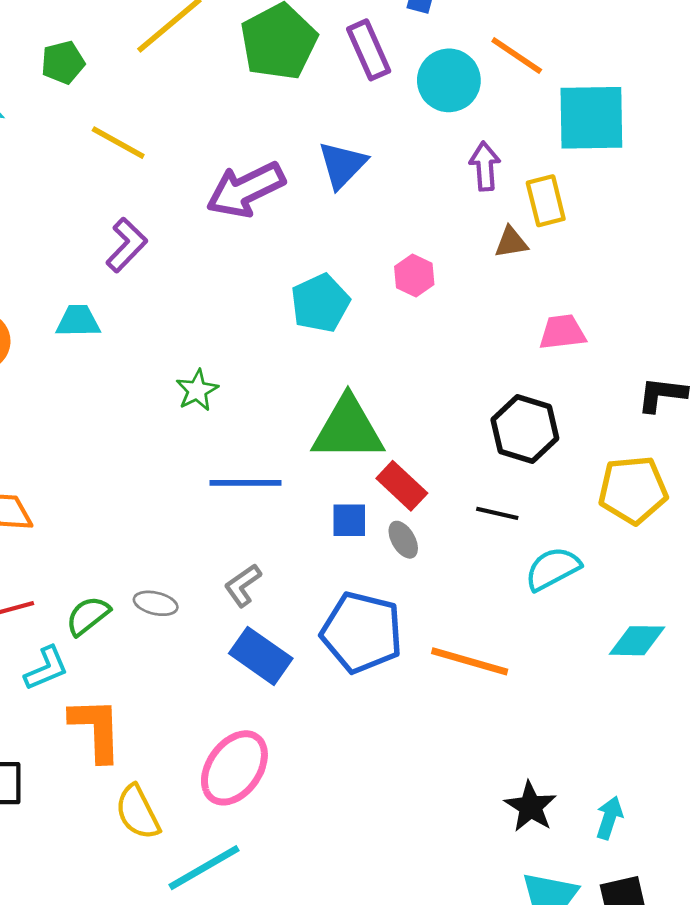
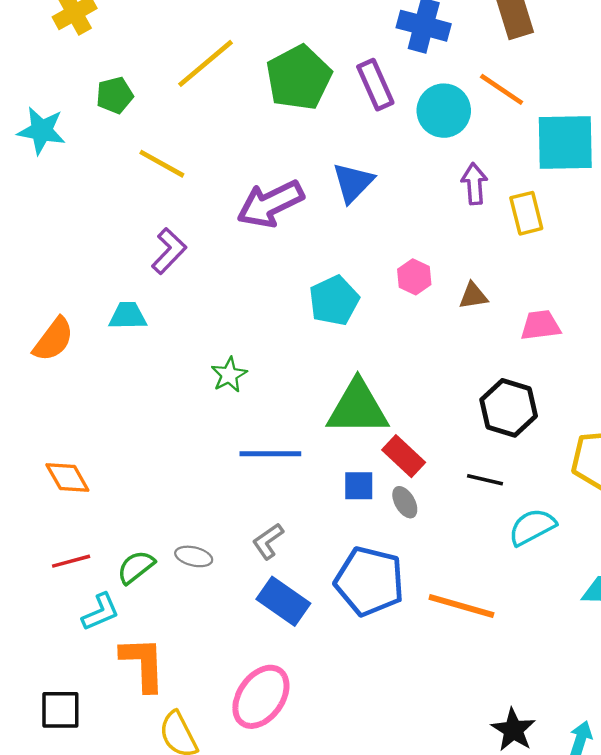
brown triangle: (511, 242) -> (473, 296), moved

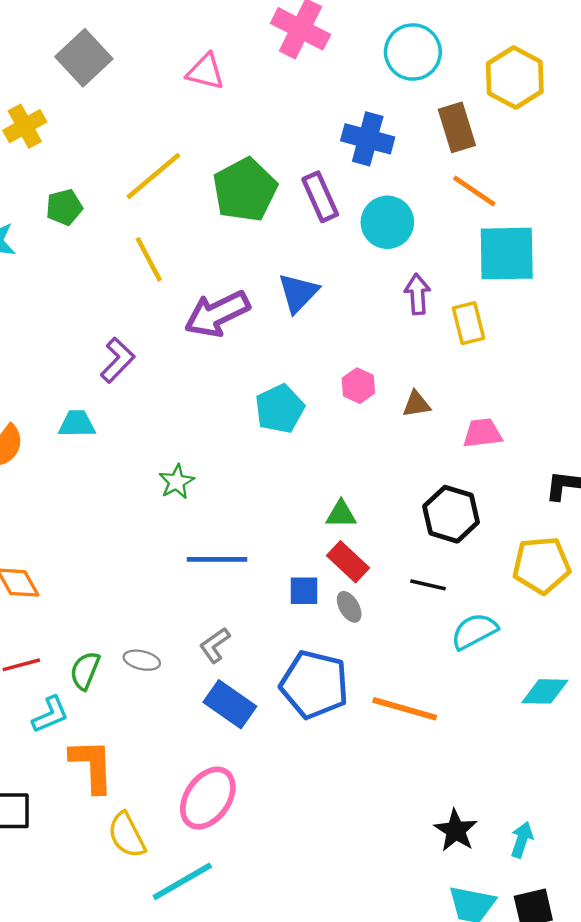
orange line: (502, 89) -> (474, 191), moved
yellow line: (162, 164) -> (149, 259), moved, turned 33
green triangle: (358, 408) -> (341, 514), moved, size x0.5
green semicircle: (136, 567) -> (85, 671), turned -30

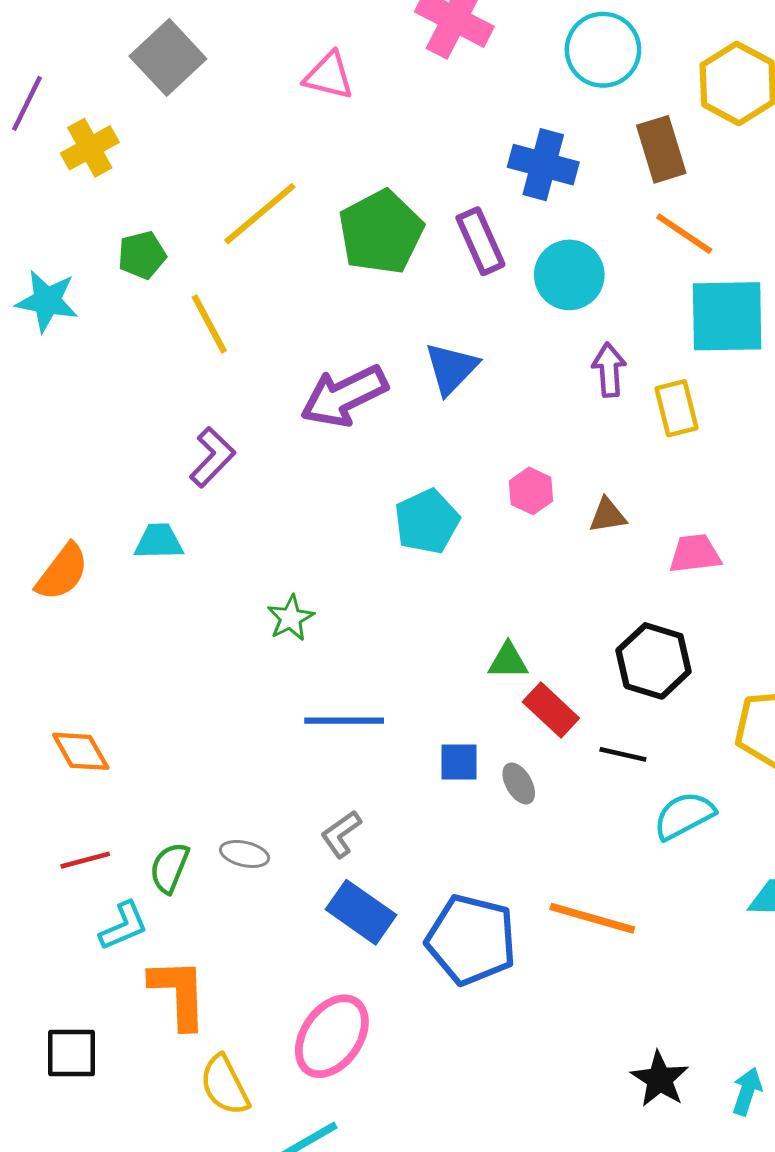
yellow line: (149, 259) -> (209, 324), moved
red rectangle: (348, 562) -> (551, 710), moved
blue pentagon: (314, 684) -> (471, 940), moved

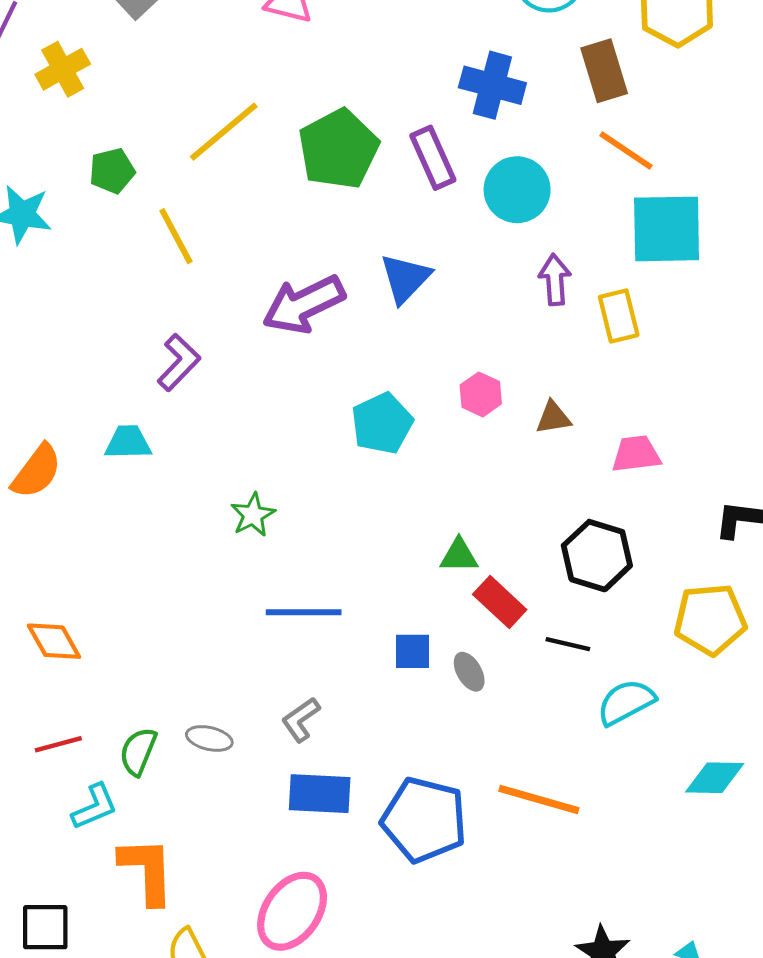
blue rectangle: (361, 912) -> (320, 794), turned -32

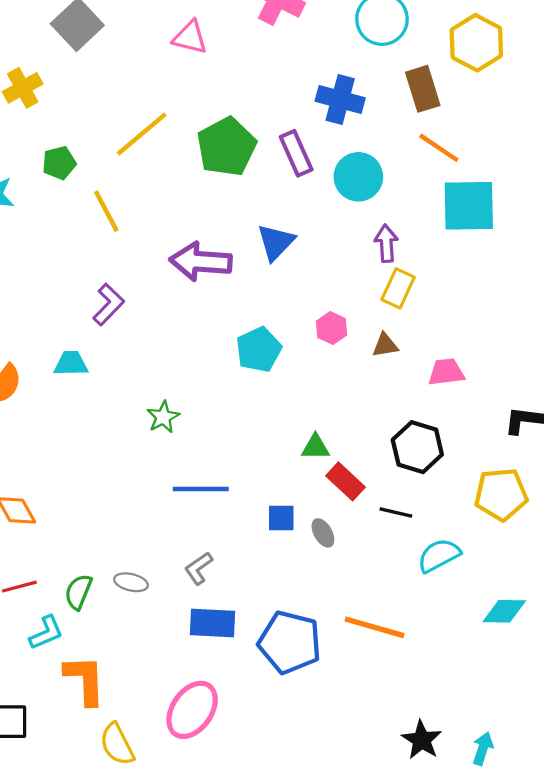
purple arrow: (304, 304) -> (201, 262), turned 30
yellow rectangle: (619, 316) -> (398, 288), moved, turned 39

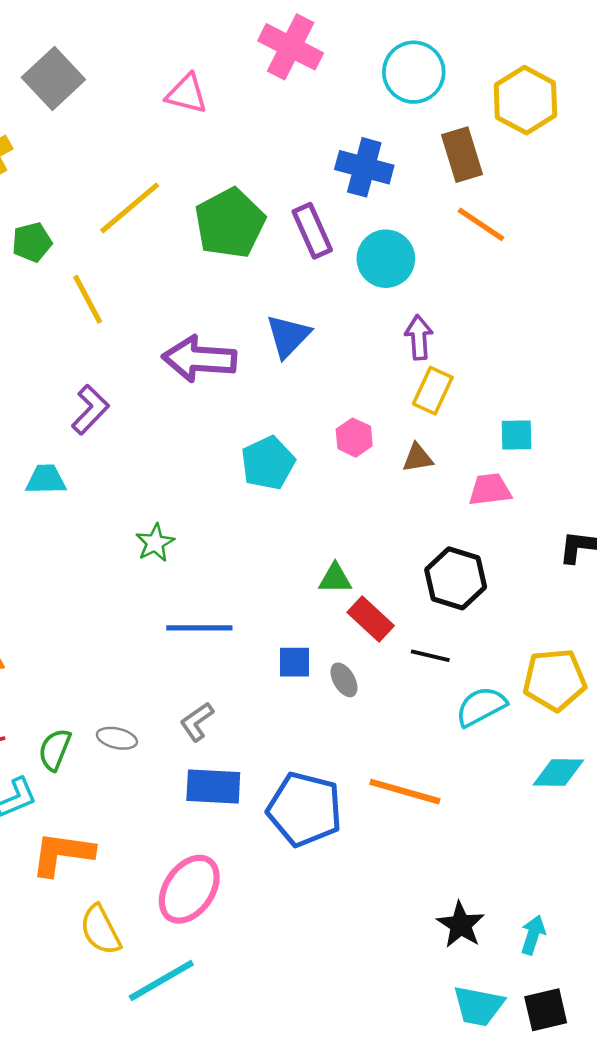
cyan square: (469, 206) -> (517, 435), moved, size x0.5
yellow pentagon: (501, 494) -> (555, 680), moved
orange L-shape: (85, 680) -> (62, 854), turned -80

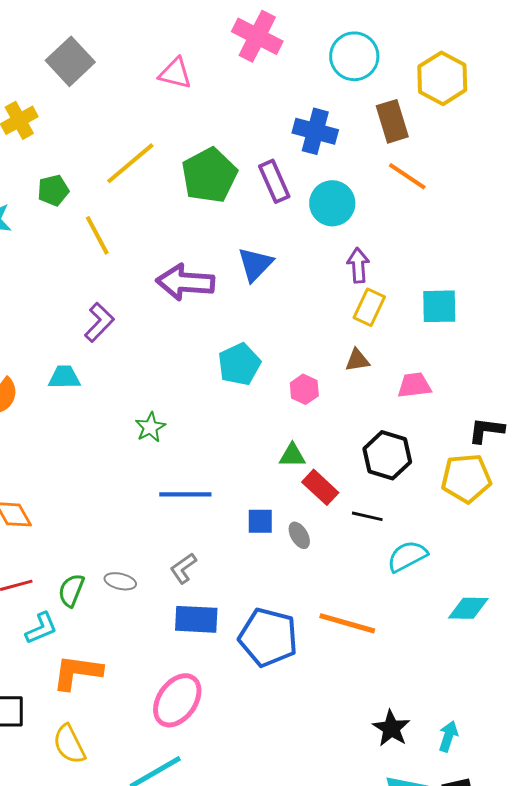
cyan square: (517, 435) -> (439, 306), moved, size x1.4
pink hexagon: (354, 438) -> (304, 389), moved
yellow pentagon: (555, 680) -> (466, 478), moved
yellow semicircle: (100, 930) -> (69, 744), moved

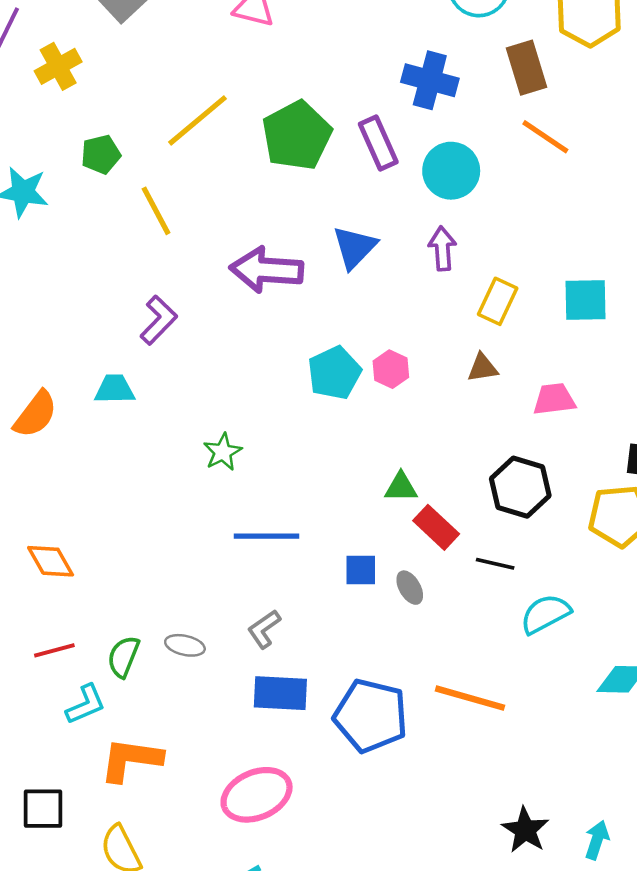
purple arrow: (358, 265) -> (442, 249), moved
pink hexagon: (304, 389) -> (391, 369), moved
pink ellipse: (177, 700) -> (257, 795), turned 32

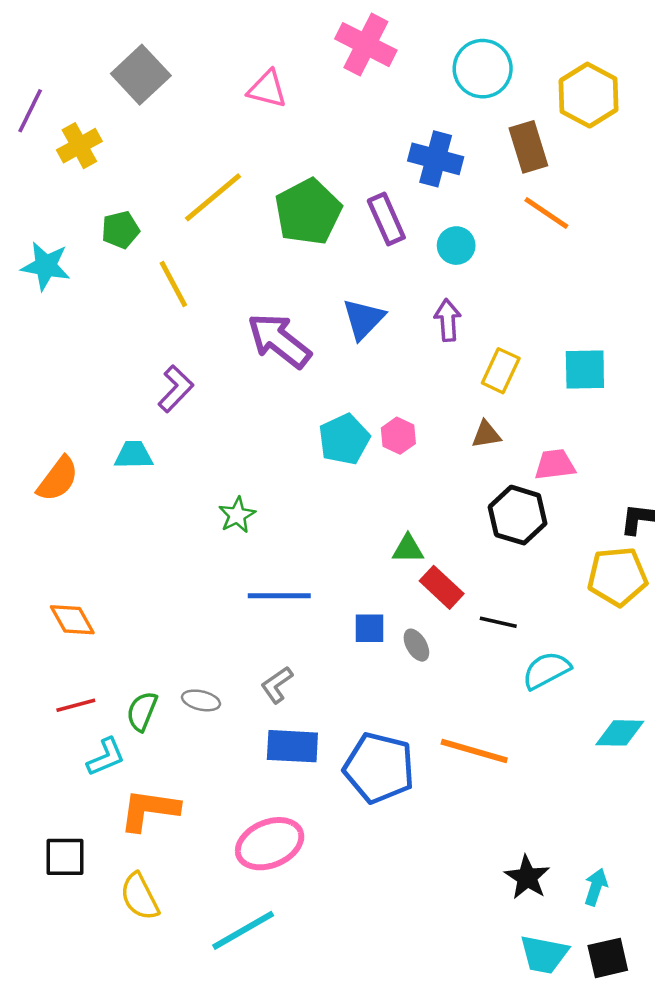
cyan circle: (451, 171) -> (456, 246), size x0.7
purple arrow: (267, 270) -> (279, 341), turned 34
black hexagon: (520, 487) -> (518, 515), moved

